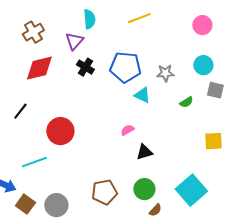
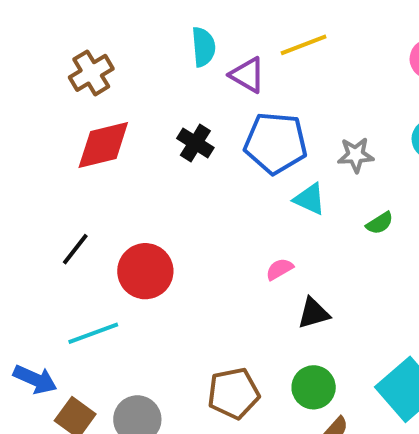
purple triangle: (74, 41) -> (247, 75), moved, turned -42
green semicircle: (186, 102) -> (380, 223), moved
black line: (20, 111) -> (75, 249), moved

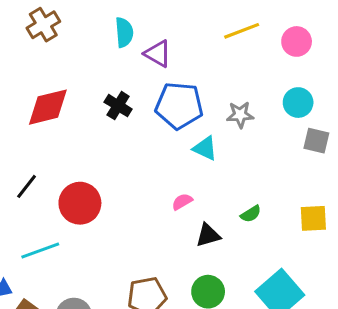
yellow line: (304, 45) -> (242, 31), moved
brown cross: (91, 73) -> (43, 25), moved
green semicircle: (380, 223) -> (251, 214), moved

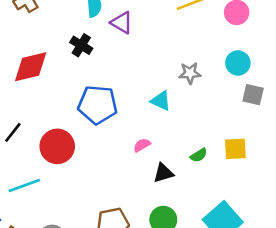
black cross: (118, 106) -> (81, 45), moved
blue pentagon: (179, 106) -> (98, 105), moved
yellow square: (313, 218) -> (235, 149), moved

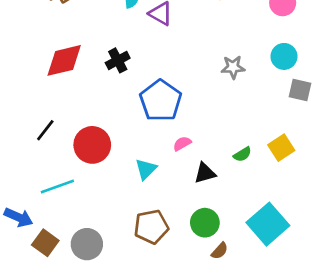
black cross: (81, 45) -> (118, 60), moved, turned 30
cyan triangle: (161, 101) -> (146, 169), moved, turned 50
blue pentagon: (98, 105) -> (161, 101), moved, turned 30
yellow square: (235, 149) -> (281, 148), turned -30

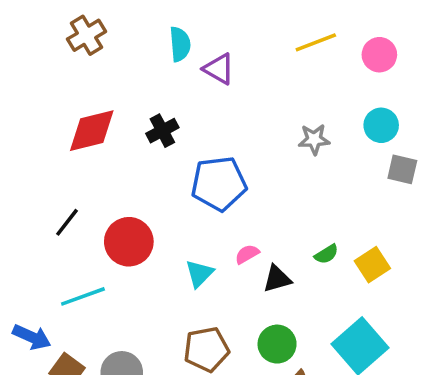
blue pentagon: (161, 101) -> (219, 184), turned 30
pink semicircle: (182, 144) -> (247, 254), moved
yellow square: (281, 148) -> (372, 265), moved

